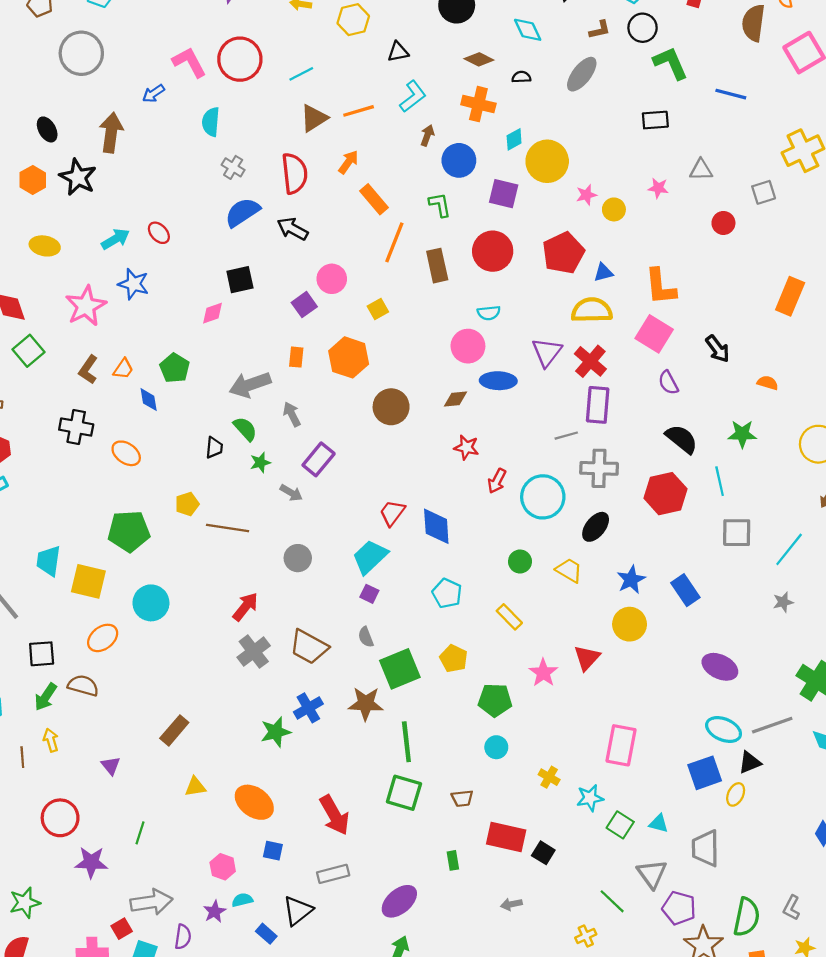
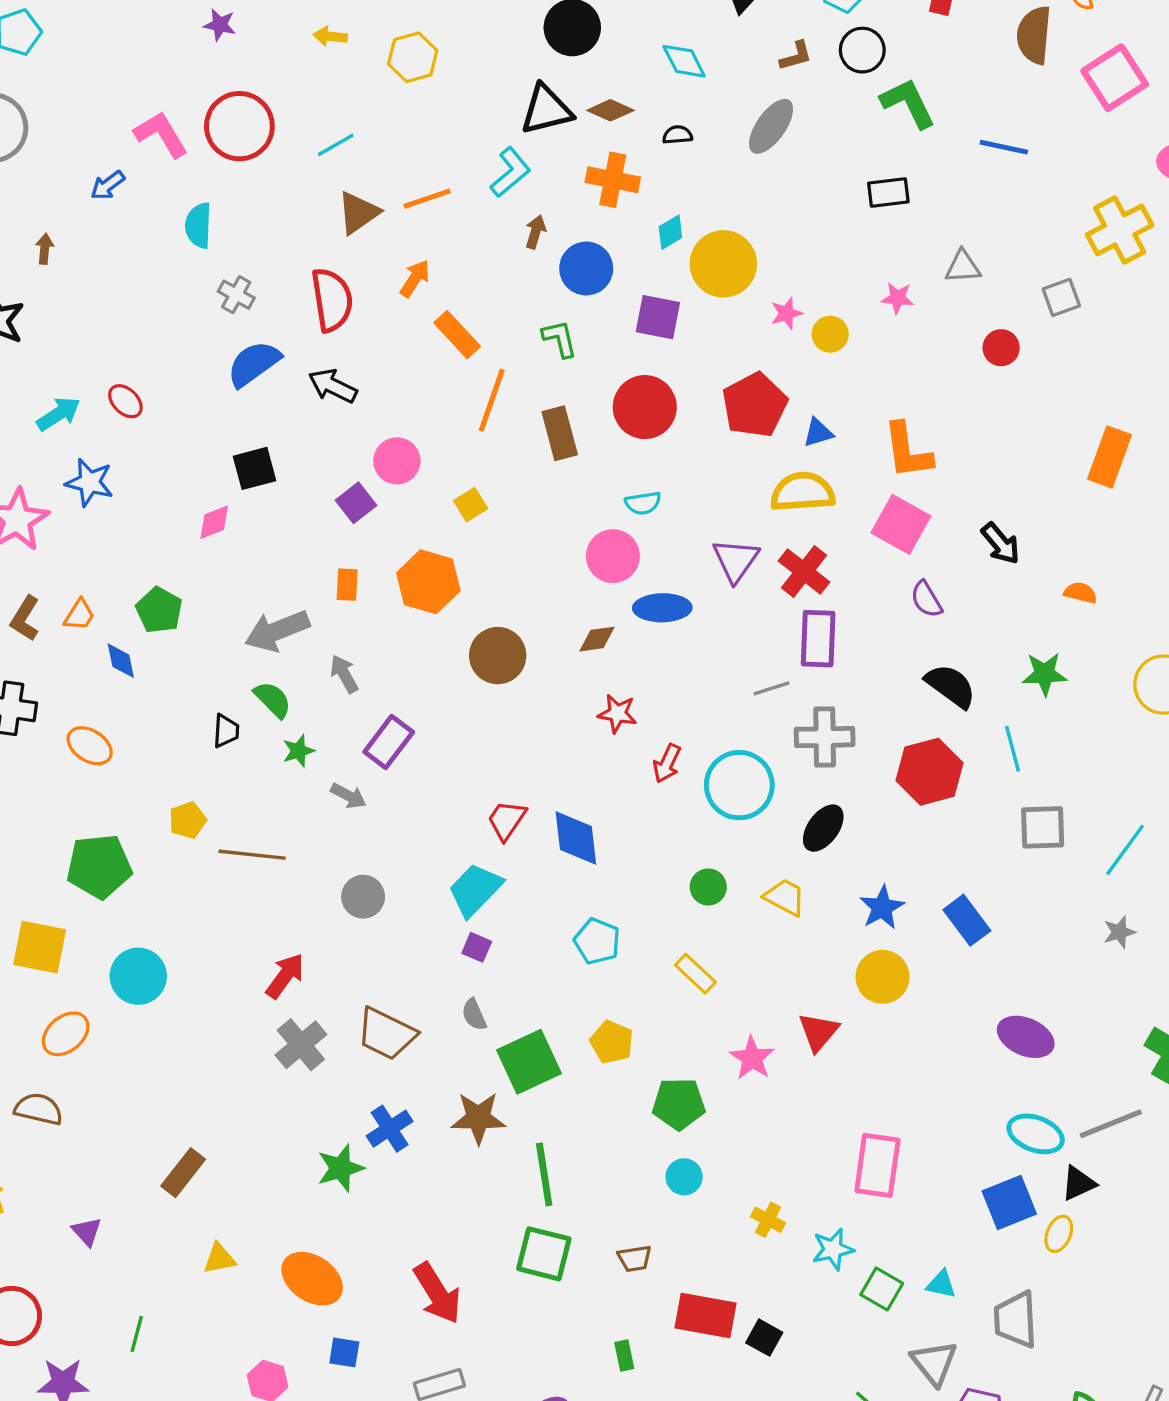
black triangle: (398, 52) -> (546, 110), moved, size x1.6
brown arrow: (111, 133) -> (45, 249), size x0.5

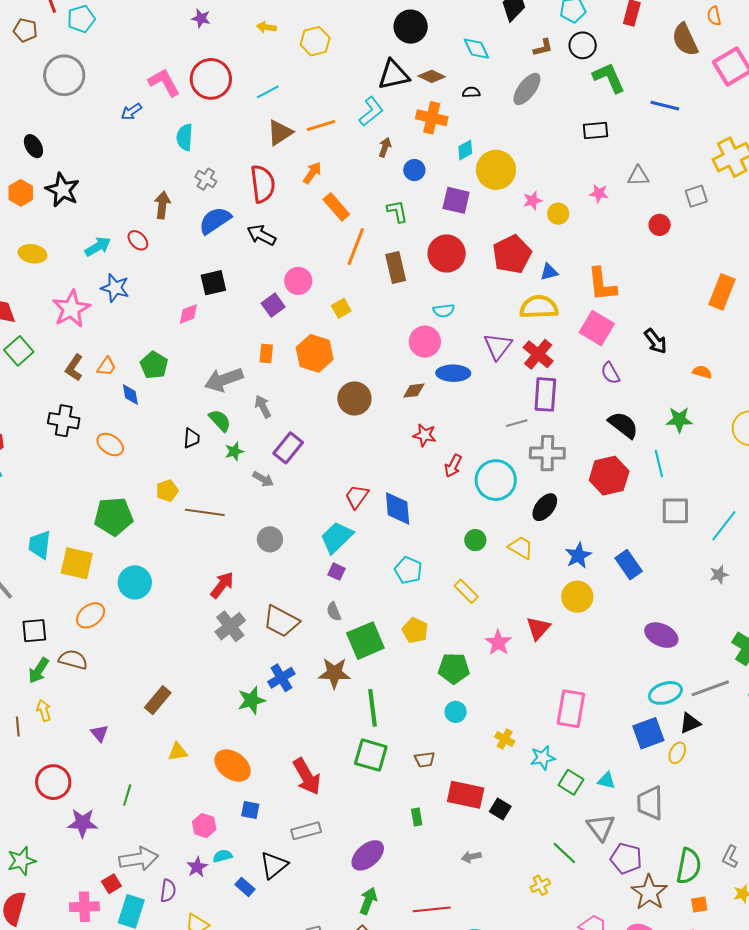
brown semicircle: (1034, 35) -> (685, 40), turned -32
brown arrow: (45, 249) -> (162, 205), moved, size x1.5
blue circle: (586, 268) -> (414, 170), size x0.7
cyan ellipse: (1036, 1134) -> (665, 693), turned -40

